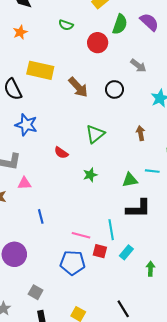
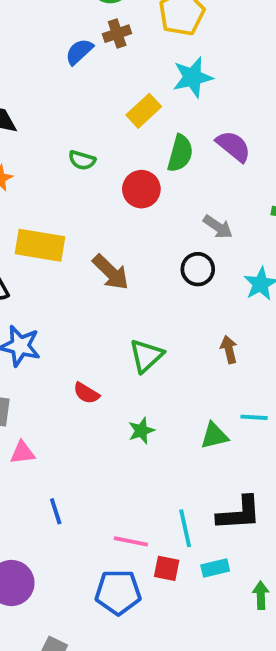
black circle: (114, 89) -> (198, 269), moved
black L-shape: (138, 209) -> (239, 513), moved
cyan rectangle: (126, 252) -> (215, 568), turned 40

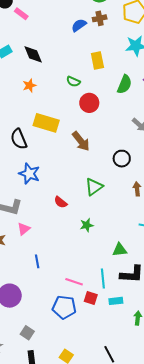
yellow rectangle: (144, 111) -> (97, 60), moved, turned -66
red circle: (141, 189) -> (89, 103), moved
black circle: (198, 269) -> (122, 159), moved
green triangle: (214, 436) -> (120, 250), moved
pink triangle: (22, 453) -> (24, 229), turned -40

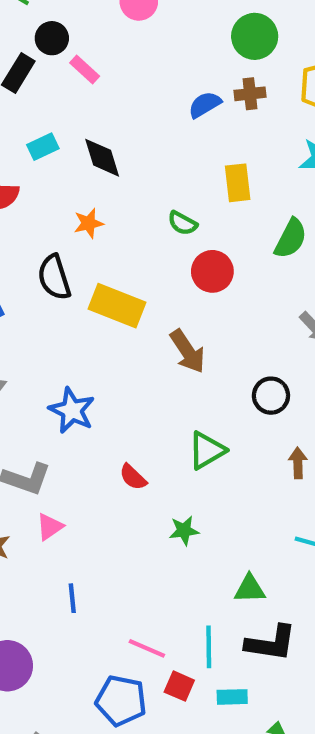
black semicircle: (19, 139) -> (54, 277), moved

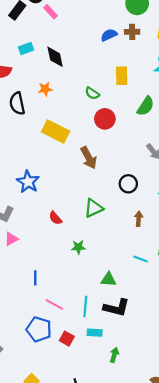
black semicircle: (54, 277) -> (17, 103), moved
blue line: (72, 598) -> (35, 278), moved
red square: (179, 686) -> (67, 339), moved

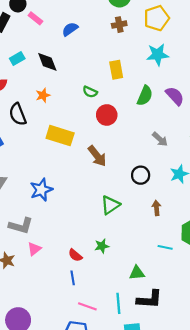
blue semicircle: (109, 35) -> (70, 29), moved
blue star: (28, 182) -> (41, 190), turned 30
red semicircle: (55, 218) -> (75, 255), moved
blue line: (35, 278) -> (73, 278), moved

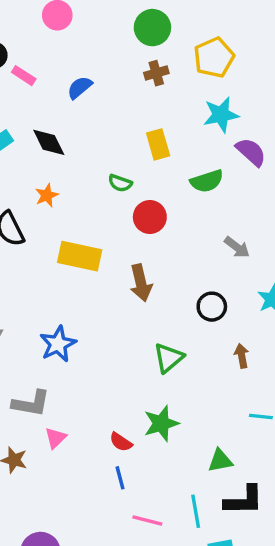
green semicircle: (145, 96) -> (207, 181), turned 54
purple semicircle: (175, 96) -> (251, 152), moved
brown arrow: (97, 156) -> (141, 283), turned 30
green star: (102, 246) -> (161, 423), size x1.5

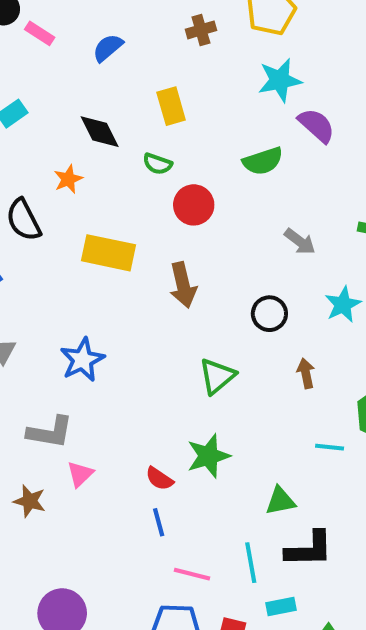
black diamond: (49, 142) -> (100, 132), moved
yellow rectangle: (158, 144) -> (171, 106), moved

